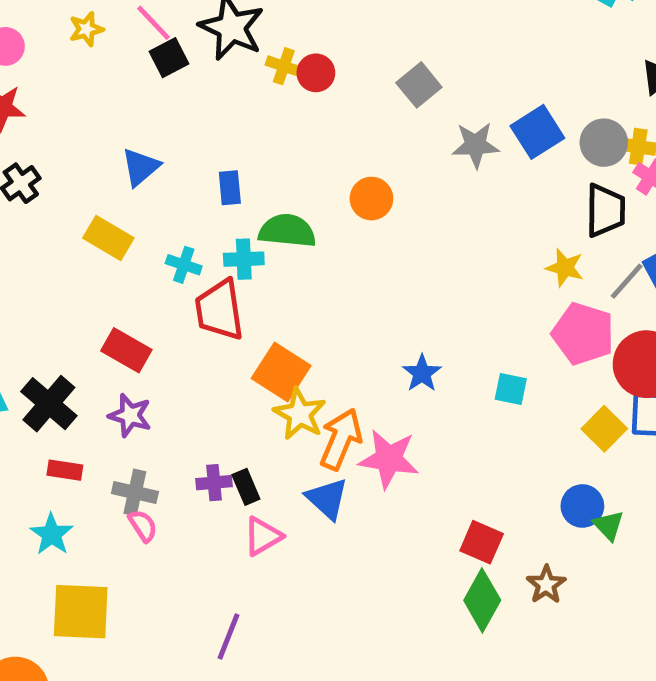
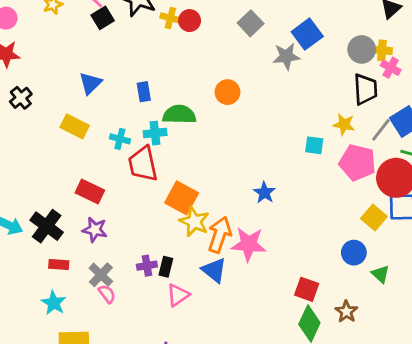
blue square: (537, 132) -> (307, 34), moved
cyan square: (511, 389) -> (314, 145), moved
black rectangle: (246, 487) -> (166, 267), turned 42
gray cross: (135, 493) -> (101, 275), turned 35
blue circle: (582, 506) -> (354, 253), moved

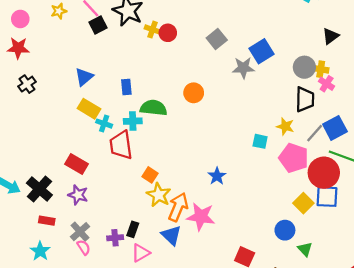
yellow rectangle: (75, 126) -> (89, 109), moved
orange square: (182, 198) -> (150, 175), size x0.6
purple cross: (147, 266) -> (115, 238), moved

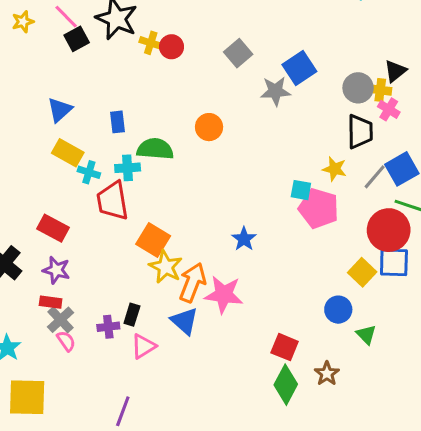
black triangle: (331, 36) -> (395, 71), moved
pink pentagon: (294, 158) -> (319, 208), moved
orange square: (150, 175) -> (153, 240), size x1.5
red rectangle: (47, 221) -> (51, 302), moved

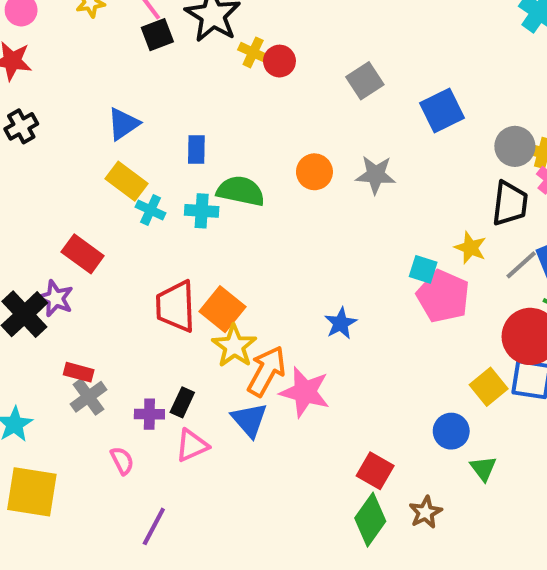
gray star: (275, 91) -> (376, 175), moved
red trapezoid: (113, 201) -> (176, 306), moved
red rectangle: (53, 228) -> (83, 254), moved
purple star: (56, 270) -> (55, 298), moved
pink semicircle: (66, 341) -> (122, 461), moved

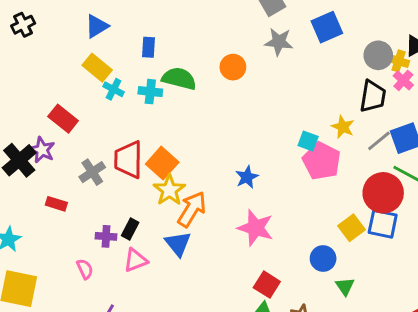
gray star: (376, 175) -> (279, 42), moved
pink star: (305, 392) -> (256, 228), moved
gray cross: (88, 397) -> (92, 172), moved

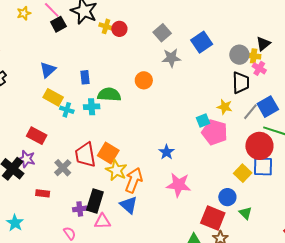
cyan square: (308, 141) -> (203, 120), turned -32
black rectangle: (130, 229) -> (95, 201), size x1.6
pink triangle: (136, 260) -> (102, 221), turned 30
red square: (267, 285) -> (213, 218), moved, size x1.4

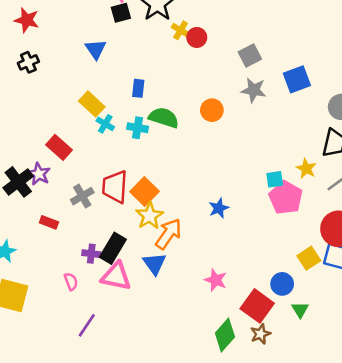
blue triangle: (48, 70) -> (96, 49), moved, turned -36
pink star: (179, 185) -> (216, 280), moved, size x0.7
pink triangle: (102, 221) -> (116, 276), size x1.4

